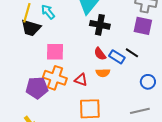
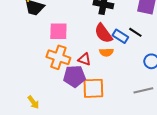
red semicircle: (100, 54) -> (103, 33), size x1.5
purple pentagon: (37, 88) -> (74, 76), moved

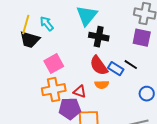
pink square: (58, 31) -> (54, 64), turned -30
orange cross: (58, 57) -> (54, 90), turned -30

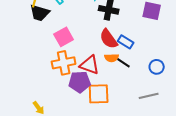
black line: (131, 65) -> (124, 63), moved
red triangle: (80, 92) -> (90, 65), size x1.5

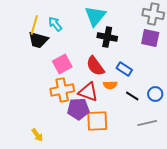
red semicircle: (109, 39) -> (95, 66), moved
black line: (124, 63) -> (132, 96), moved

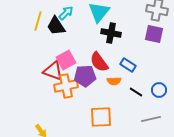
cyan arrow: (55, 24) -> (66, 13), moved, turned 84
black trapezoid: (38, 40) -> (56, 26), moved, turned 40
red triangle: (88, 92) -> (53, 71), moved
purple pentagon: (78, 109) -> (85, 76), moved

